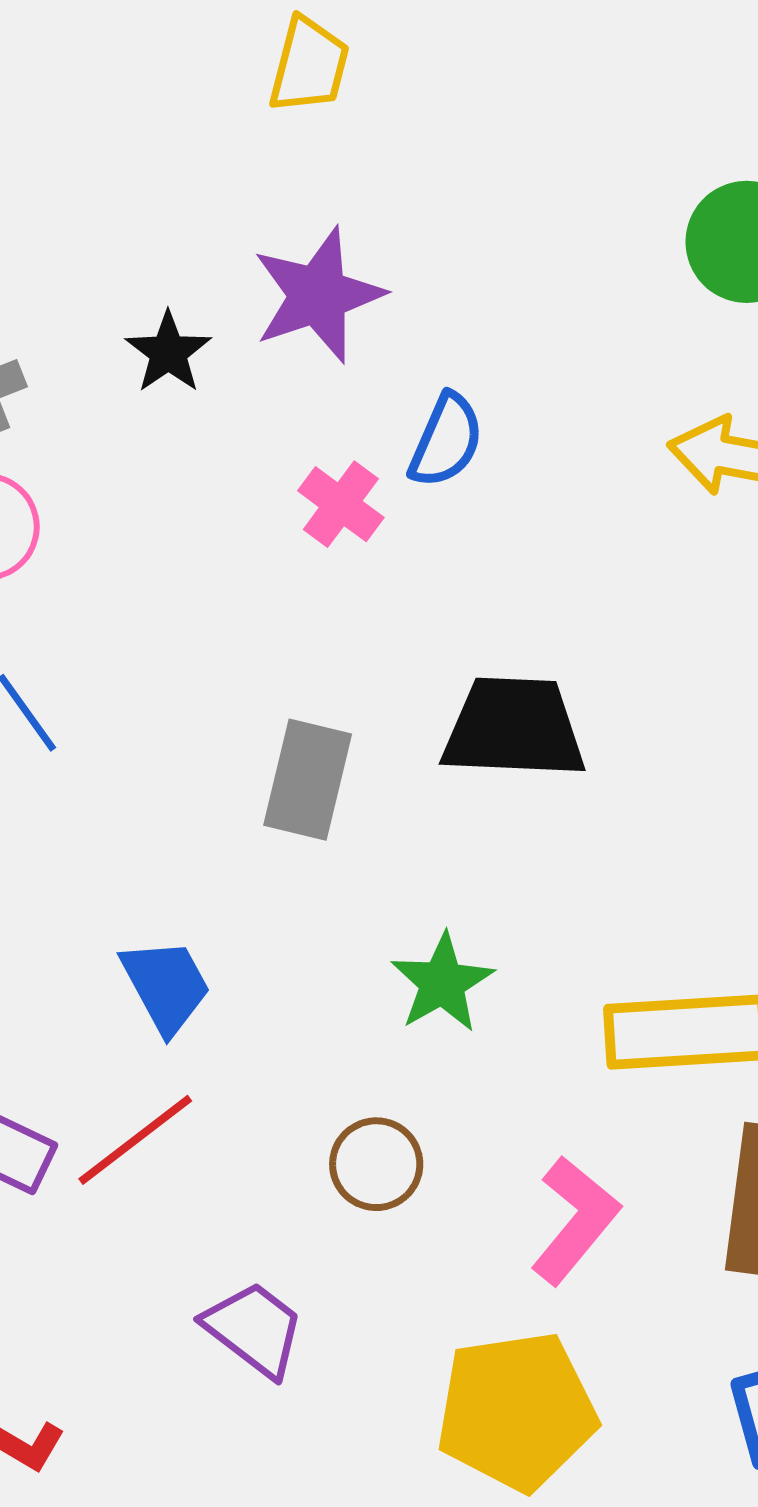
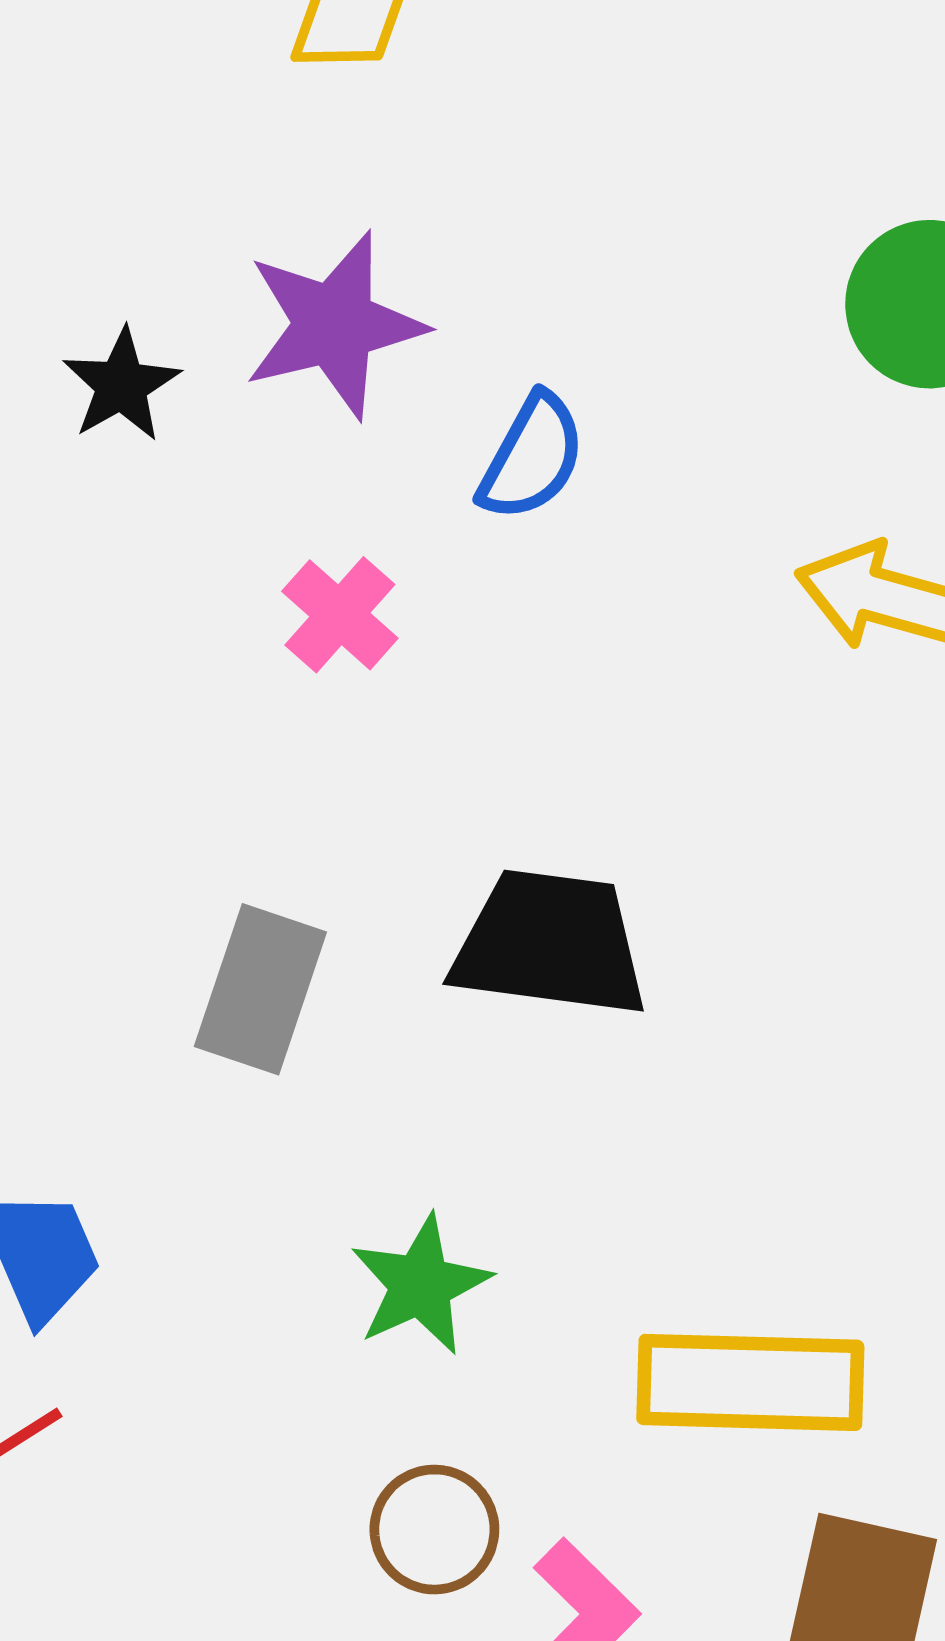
blue semicircle: (446, 441) -> (532, 457), moved
brown circle: (376, 1164) -> (434, 1530), moved

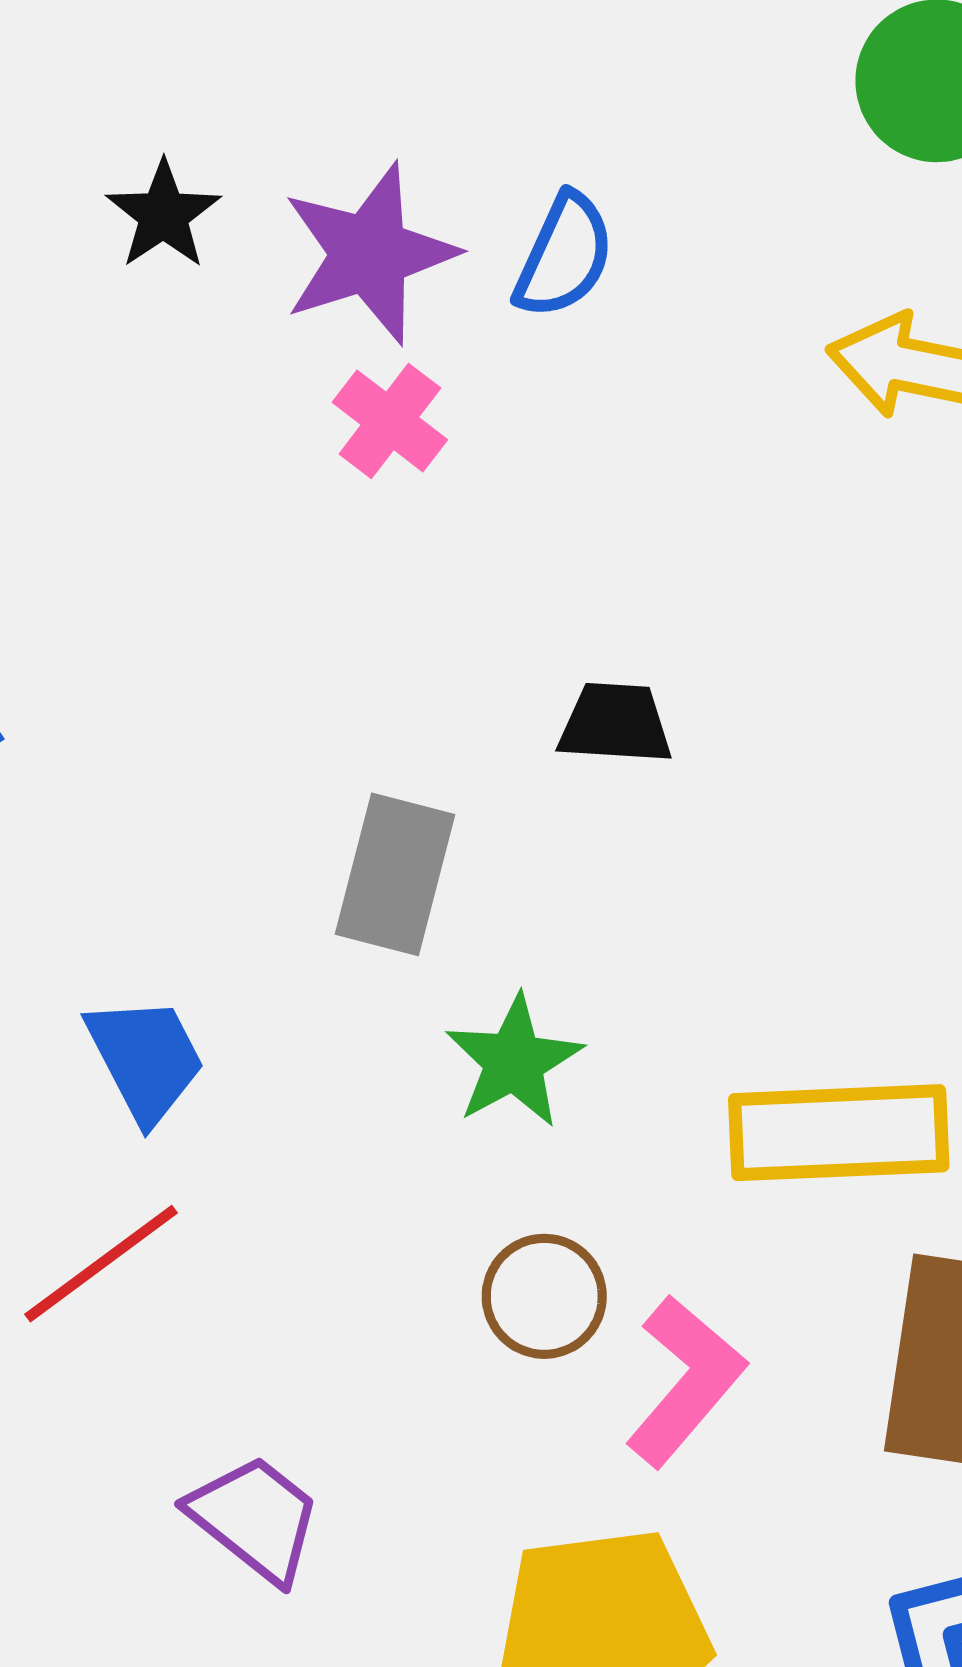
purple star: (334, 325) -> (369, 254), moved
black trapezoid: (550, 944) -> (615, 723), size x0.6
gray rectangle: (260, 989) -> (395, 874), moved

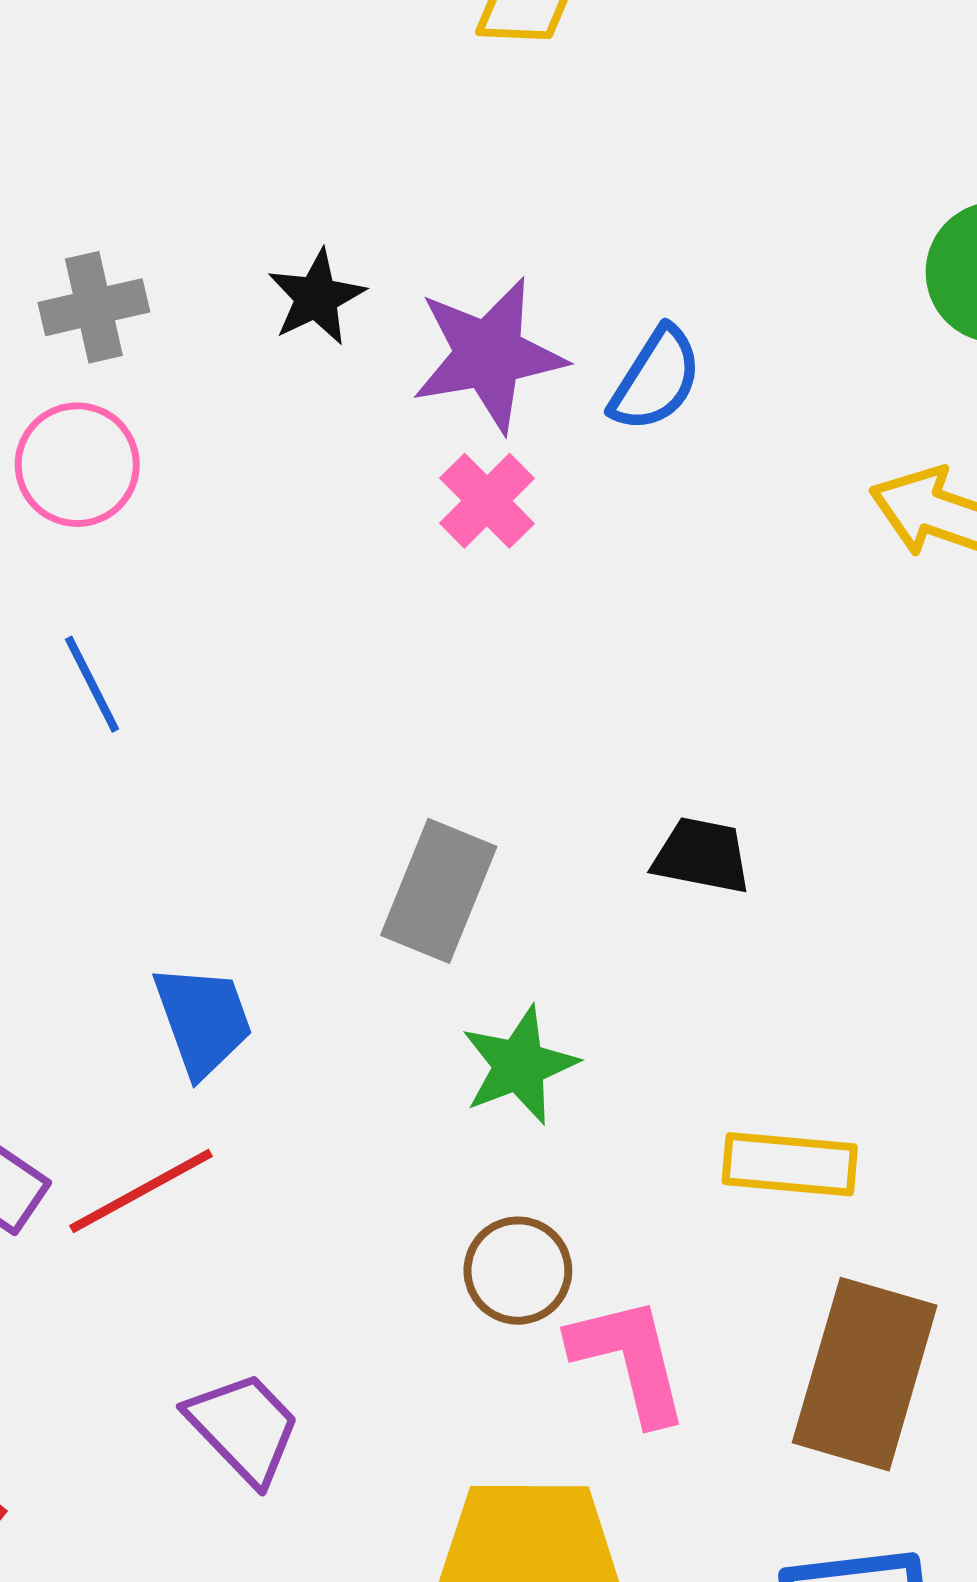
black trapezoid: (615, 723) -> (702, 856), moved
yellow rectangle: (839, 1133) -> (790, 1164), size x0.7
pink L-shape: (685, 1381) -> (629, 1360), turned -62

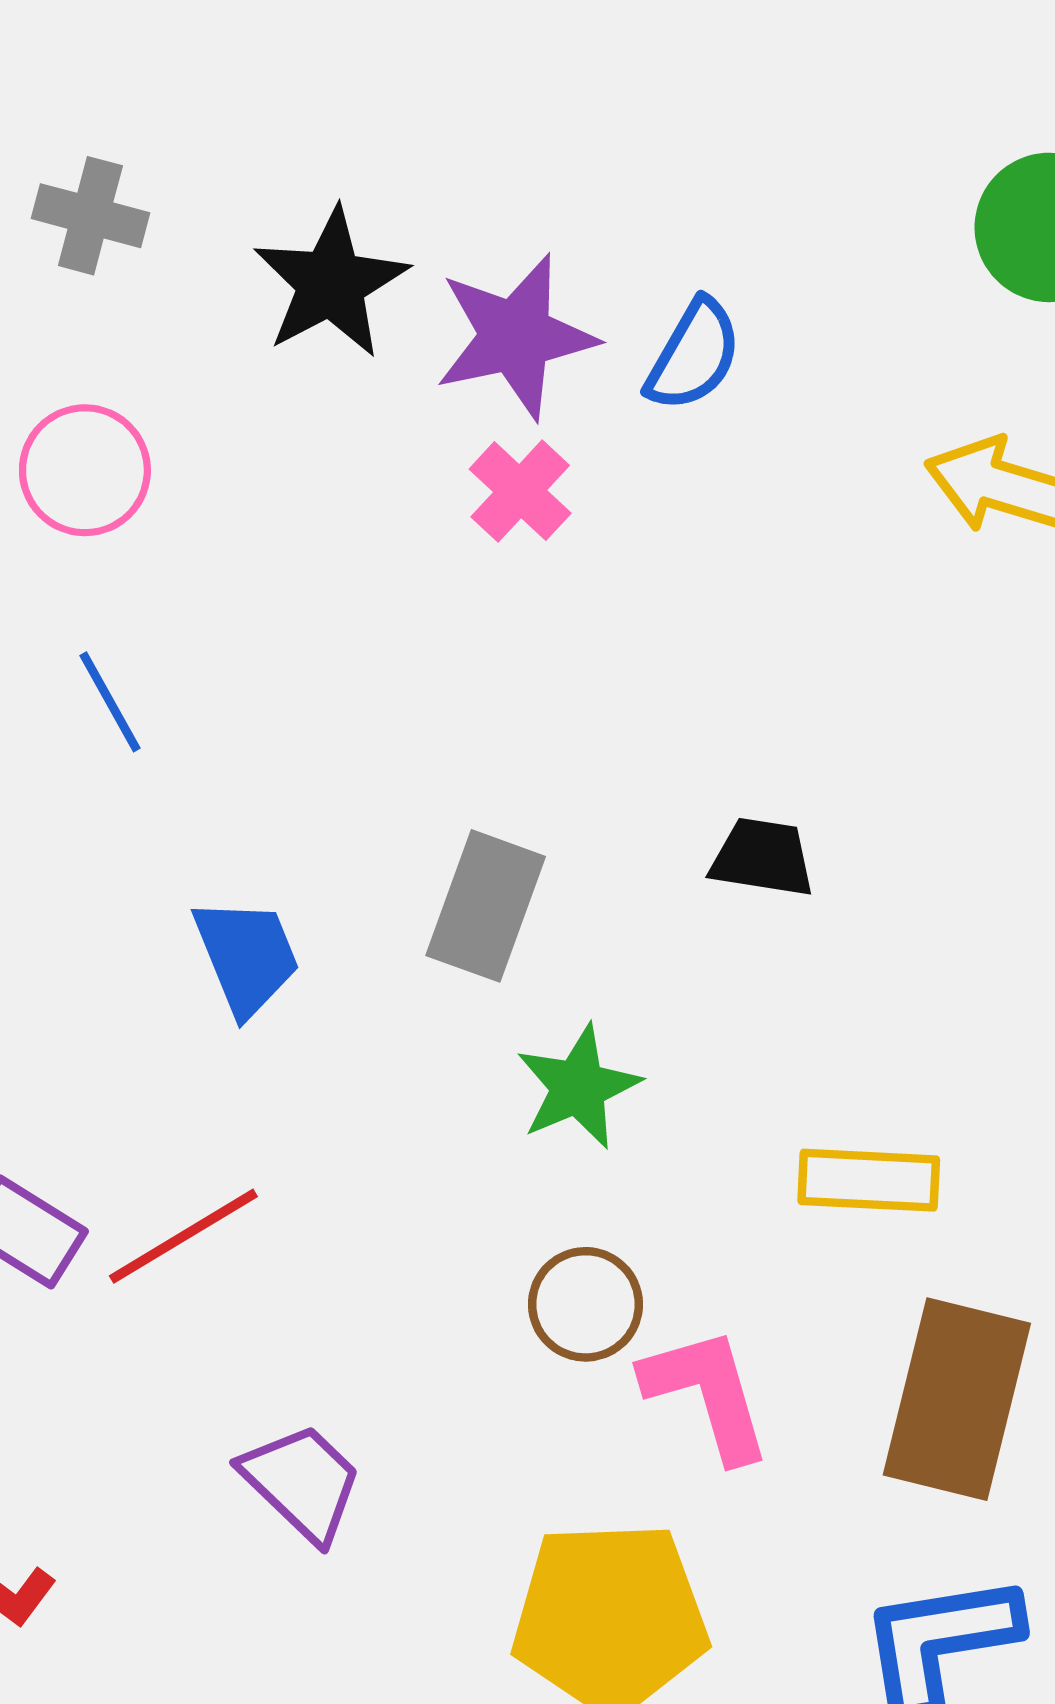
black star: (316, 297) -> (331, 283), size x1.5
gray cross: (94, 307) -> (90, 216), moved, turned 30
blue trapezoid: (203, 1020) -> (247, 956), moved

